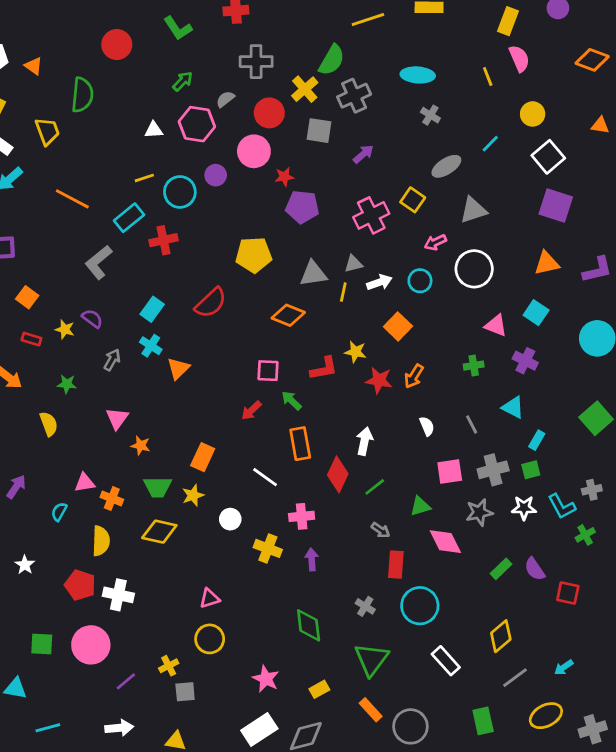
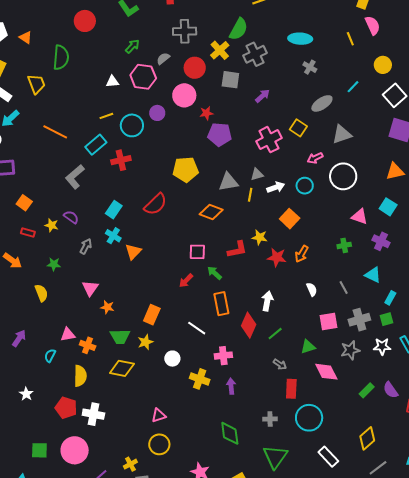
gray cross: (365, 606) -> (270, 419), turned -32

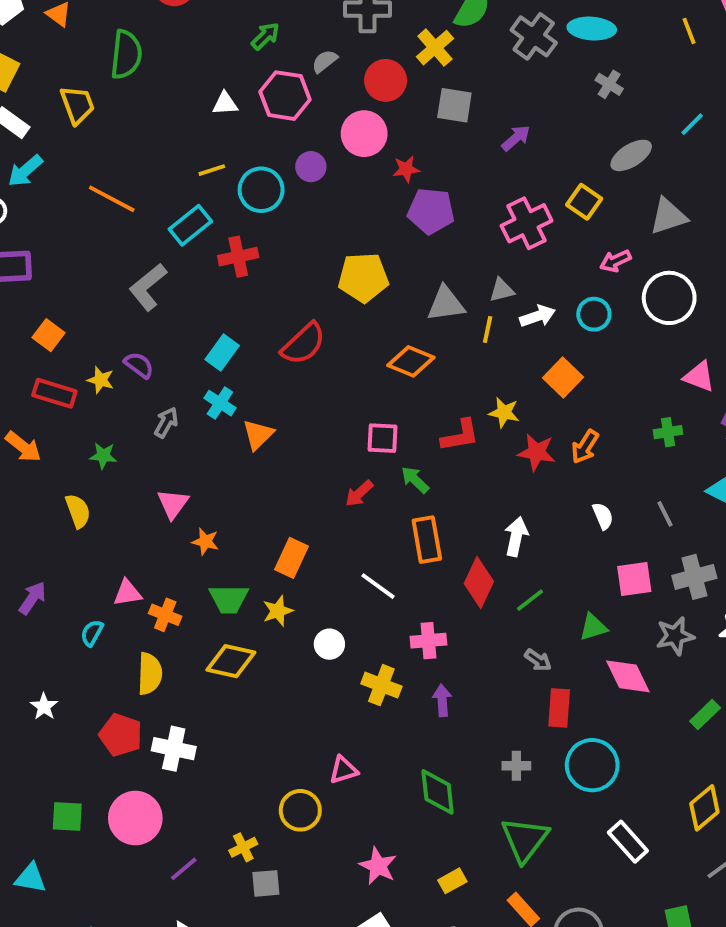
gray cross: (255, 54) -> (534, 36), moved, turned -30
red rectangle: (28, 233) -> (54, 393), size x1.5
pink triangle: (159, 415) -> (344, 770), moved

